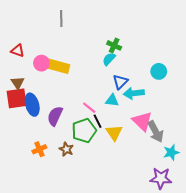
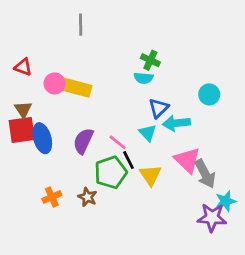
cyan semicircle: (109, 59) -> (144, 78), turned -128
cyan triangle: (112, 100) -> (148, 133), turned 40
purple semicircle: (55, 116) -> (83, 141), moved
purple star: (161, 178) -> (212, 218), moved

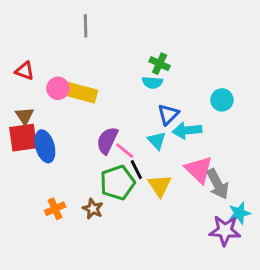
purple semicircle: (83, 141) -> (107, 141), moved

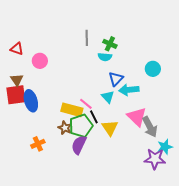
gray line: (86, 26) -> (87, 38), moved
yellow rectangle: (81, 93) -> (72, 110), moved
purple semicircle: (107, 141) -> (79, 145), moved
brown star: (93, 209) -> (65, 128), moved

